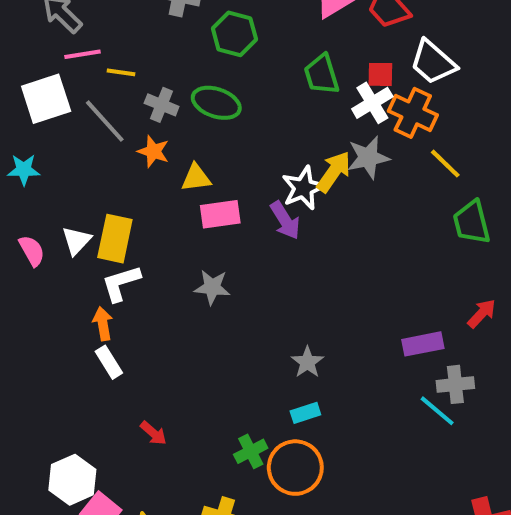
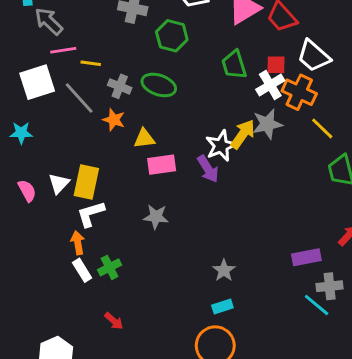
green cross: (251, 451) -> (110, 267), moved

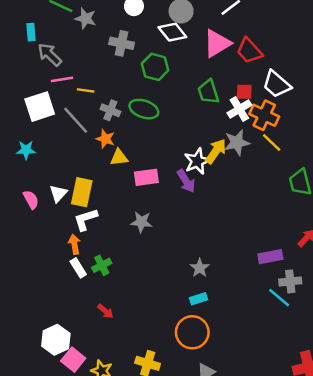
yellow line: (322, 128) -> (272, 143), moved
yellow triangle: (144, 139) -> (119, 157), moved

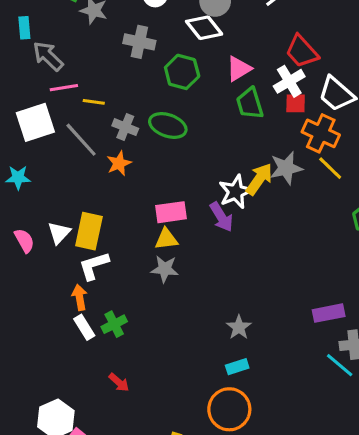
pink triangle: (217, 43) -> (239, 69), moved, size x0.7
white cross: (239, 109) -> (289, 81), moved
orange star: (105, 139) -> (119, 163), turned 30
yellow triangle: (119, 157) -> (166, 239), moved

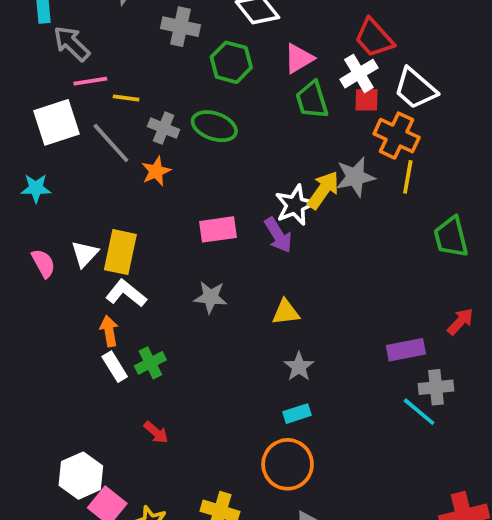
yellow line: (330, 168) -> (408, 177), turned 56
yellow triangle: (166, 239) -> (286, 312), moved
white L-shape: (94, 266) -> (126, 293), turned 56

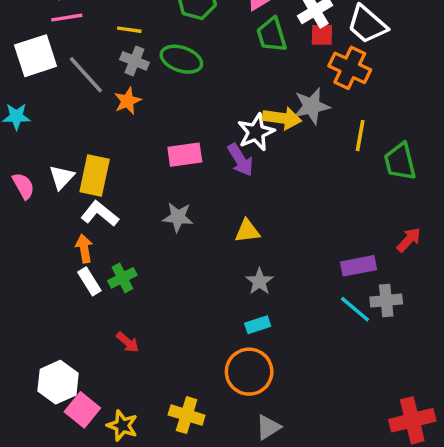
yellow line: (126, 98) -> (129, 30), moved
yellow line: (408, 177) -> (360, 136), moved
yellow arrow: (323, 190) -> (282, 118), turned 63
cyan line: (419, 412) -> (355, 309), moved

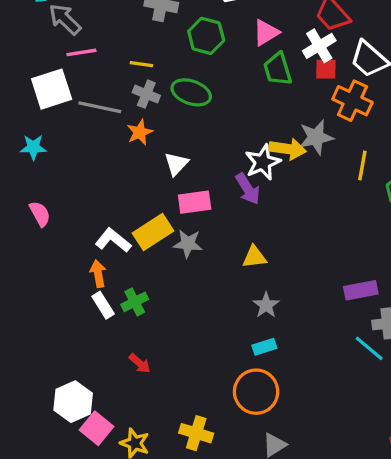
gray line: (86, 75) -> (100, 107), turned -36
pink rectangle: (185, 155) -> (195, 202), moved
yellow rectangle: (95, 175) -> (153, 232), moved, turned 45
white triangle: (62, 177) -> (176, 164), moved
cyan line: (355, 309) -> (369, 348), moved

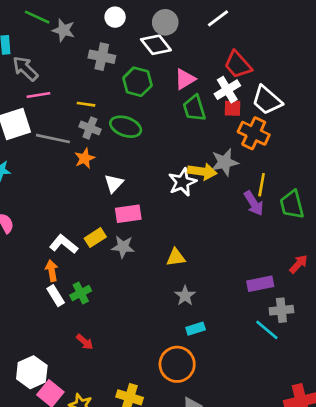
purple arrow: (248, 189) -> (254, 203), moved
yellow rectangle: (153, 232) -> (95, 238), size x0.7
cyan rectangle: (264, 347) -> (196, 329), moved

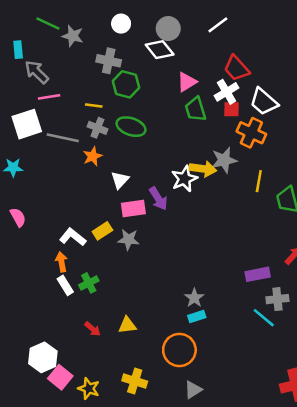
green hexagon: (137, 82) -> (126, 84), moved
purple arrow: (254, 203) -> (158, 199), moved
yellow triangle: (176, 257) -> (127, 325), moved
gray star: (185, 296) -> (194, 298), moved

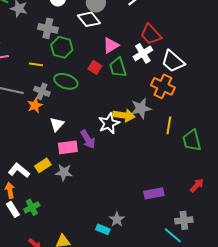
red square: (232, 109) -> (95, 67), moved, turned 32
gray cross: (97, 128) -> (42, 91), moved
purple rectangle: (258, 274) -> (154, 193), moved
cyan rectangle: (197, 316) -> (103, 229), moved, turned 40

